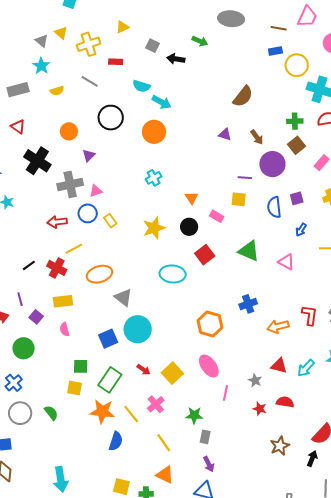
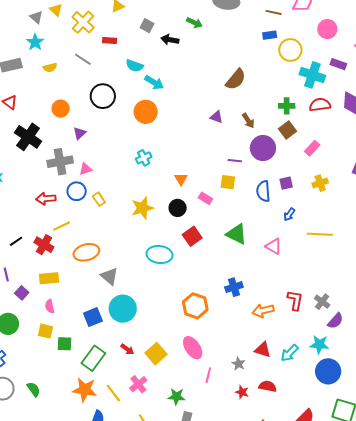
yellow cross: (89, 44) -> (83, 22), turned -30
yellow square: (75, 388) -> (46, 331), moved

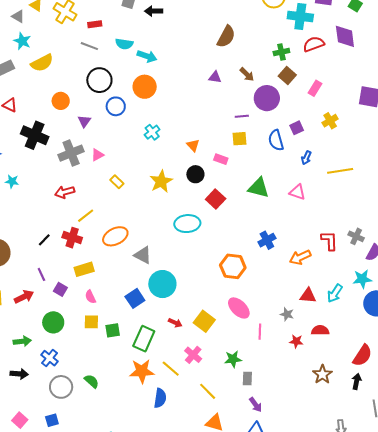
gray line: (83, 59) -> (89, 46), moved
yellow semicircle: (50, 68) -> (42, 63), size x1.6
blue circle: (77, 191) -> (116, 106), moved

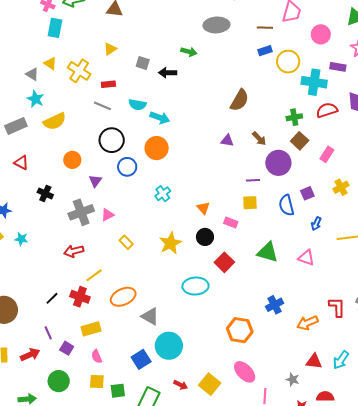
black cross: (35, 135) -> (45, 194), size x0.6

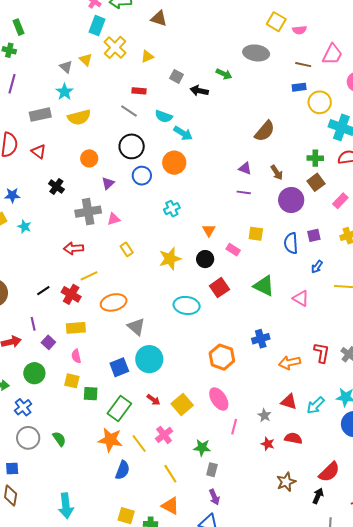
yellow cross: (79, 71) -> (115, 47), moved
purple line: (253, 180) -> (244, 192), moved

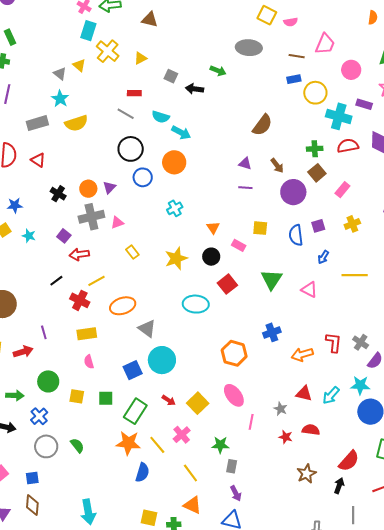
orange circle: (89, 158) -> (88, 189), moved
green triangle: (264, 286) -> (272, 279), turned 40
black line: (43, 291) -> (56, 281), moved
purple square: (48, 342) -> (64, 236), moved
yellow square: (72, 381) -> (77, 396), moved

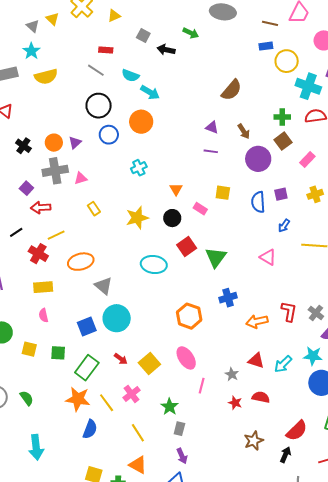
green triangle: (272, 279) -> (216, 257), moved
green star: (220, 445) -> (169, 407), turned 30
cyan arrow: (88, 512) -> (36, 447), moved

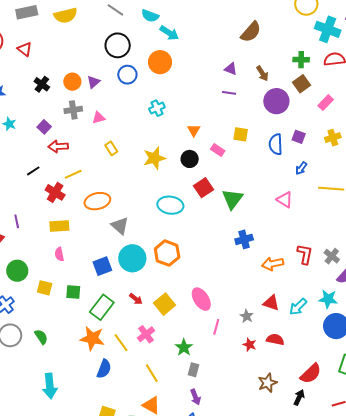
gray cross: (55, 171) -> (73, 110), size x0.7
purple square: (281, 194) -> (299, 137), turned 32
orange hexagon: (189, 316) -> (167, 253), moved

